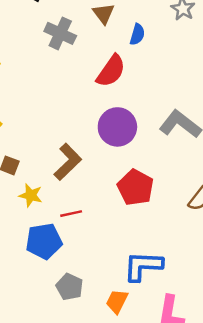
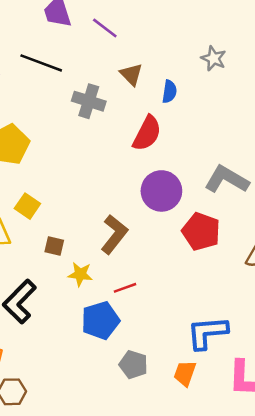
red pentagon: (136, 187) -> (201, 231), moved

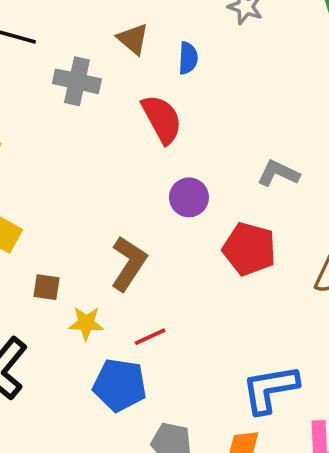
red semicircle: (147, 133) -> (162, 119), turned -51
gray L-shape: (227, 179) -> (278, 173), size x0.7
purple circle: (161, 191) -> (189, 197), size x0.7
blue pentagon: (100, 320) -> (120, 385), turned 30

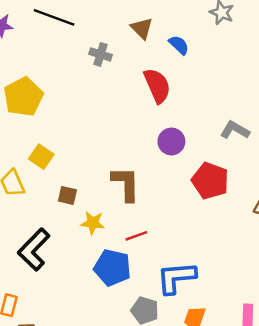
blue semicircle: (188, 58) -> (179, 45), turned -55
gray cross: (77, 81) -> (101, 54), size x0.7
brown L-shape: (129, 263) -> (126, 184), turned -39
blue L-shape: (270, 389) -> (176, 278), moved

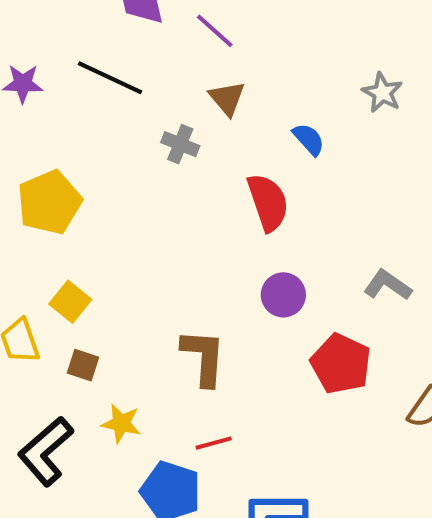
brown triangle: (142, 28) -> (227, 98), moved
brown square: (67, 195) -> (83, 365), moved
yellow star: (93, 223) -> (121, 423), moved

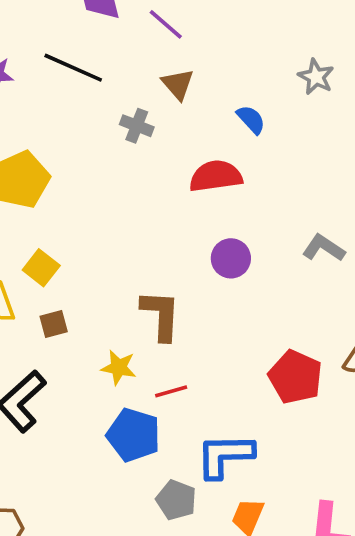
red semicircle: (268, 202) -> (216, 176), turned -78
red pentagon: (341, 364) -> (295, 377), moved
brown square: (83, 365) -> (54, 324), turned -32
yellow star: (121, 423) -> (119, 367), moved

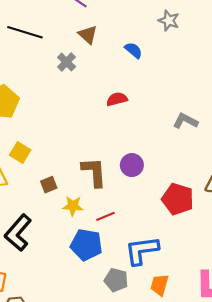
gray cross: (137, 126) -> (67, 62), turned 30
red semicircle: (216, 176) -> (117, 99), moved, size x0.7
purple circle: (231, 258) -> (132, 165), moved
brown square: (54, 324) -> (49, 185), moved

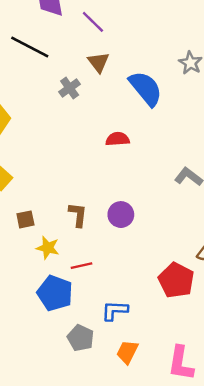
blue semicircle: (134, 50) -> (146, 88), size x1.8
brown L-shape: (94, 172) -> (78, 215), size x0.7
red pentagon: (178, 199) -> (176, 280), moved
blue L-shape: (142, 250) -> (115, 310), size x0.7

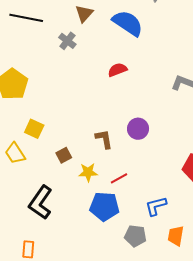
brown triangle: (98, 62) -> (84, 14), turned 36

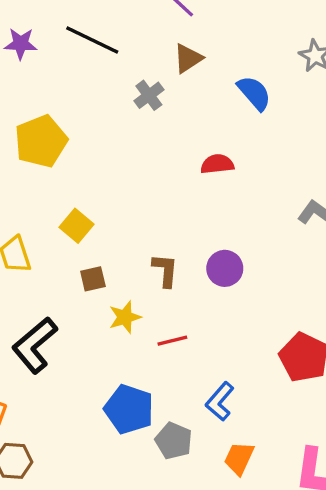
blue semicircle: (128, 23) -> (254, 93), size x0.7
yellow square: (34, 129) -> (77, 226), moved
yellow star: (88, 172) -> (125, 317), turned -30
blue L-shape: (156, 206) -> (220, 401), turned -50
blue pentagon: (104, 207) -> (129, 409), moved

